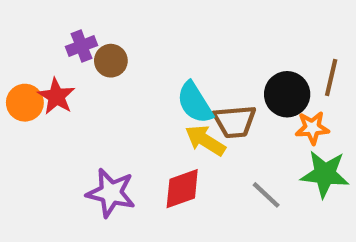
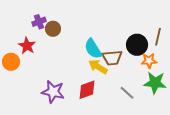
orange circle: (25, 103) -> (11, 62), moved

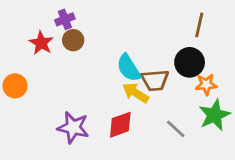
purple cross: (39, 22) -> (65, 19), moved
brown line: (158, 37) -> (199, 25), moved
red star: (27, 46) -> (41, 43), moved
green star: (155, 83) -> (214, 115), turned -30

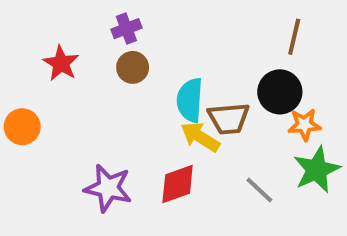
purple cross: (65, 19) -> (126, 29), moved
brown circle: (73, 40) -> (133, 67), moved
cyan semicircle: (129, 68) -> (190, 100), turned 36

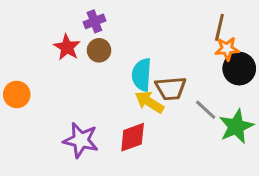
red star: (61, 63) -> (67, 47), moved
black circle: (280, 92) -> (239, 69), moved
orange star: (304, 125) -> (227, 49), moved
gray line: (259, 190) -> (206, 110), moved

